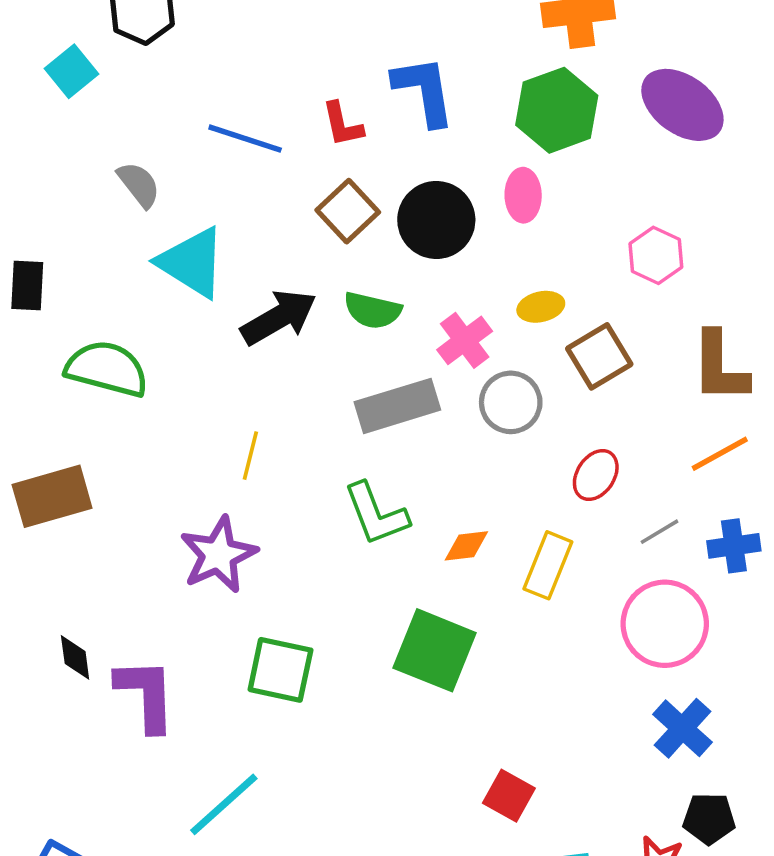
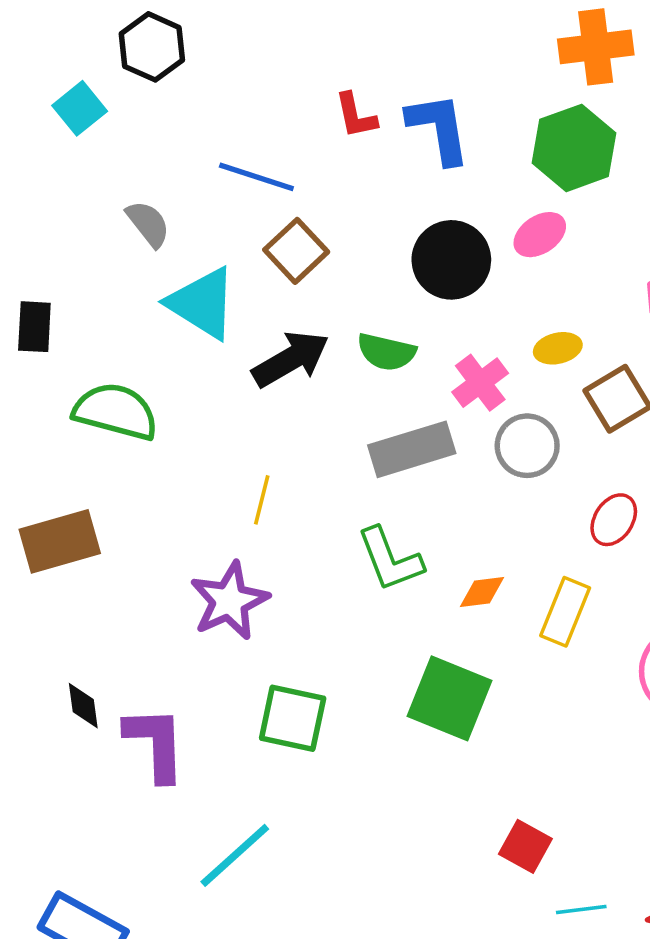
red L-shape: (342, 124) -> (356, 115), moved
pink ellipse: (523, 195) -> (540, 235), turned 57
brown square: (348, 211) -> (296, 251), moved

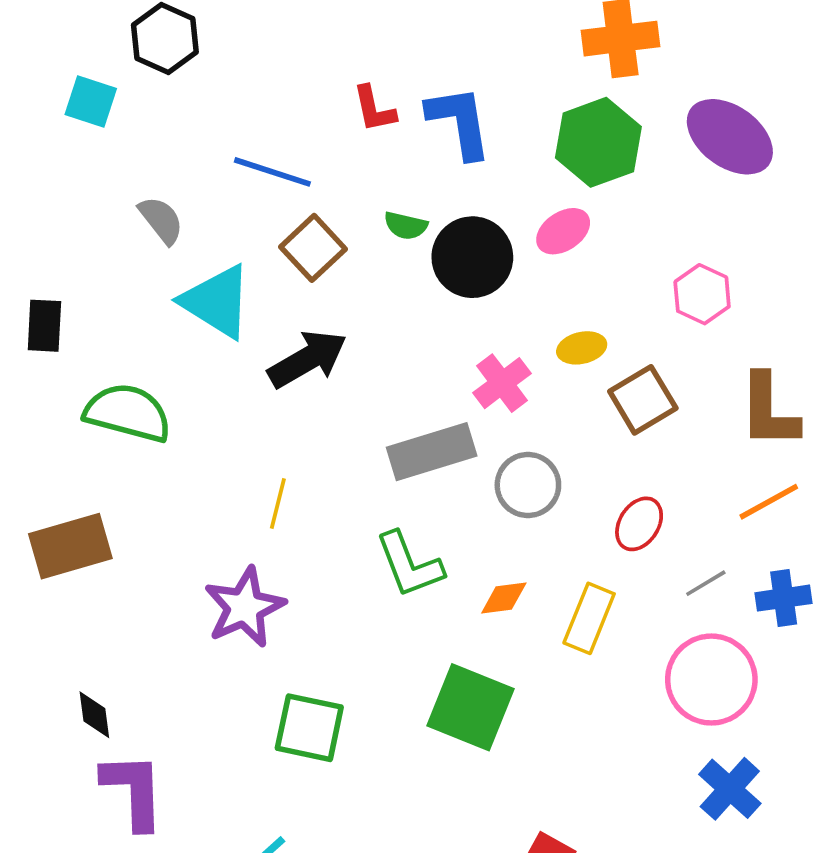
cyan square: (80, 108) -> (91, 102), turned -33
green semicircle: (386, 352) -> (406, 226), moved, size x0.7
gray circle: (527, 446) -> (528, 485), moved
purple L-shape: (155, 743) -> (133, 791), moved

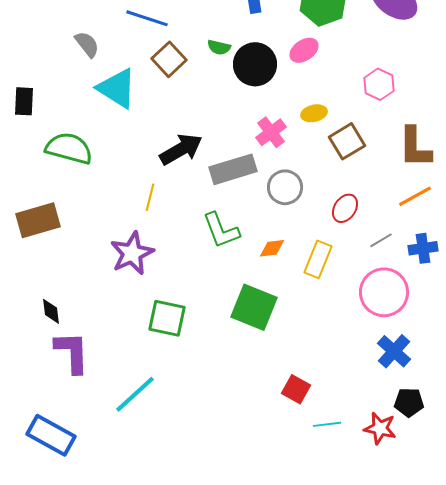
black arrow: (307, 359) -> (181, 149), moved

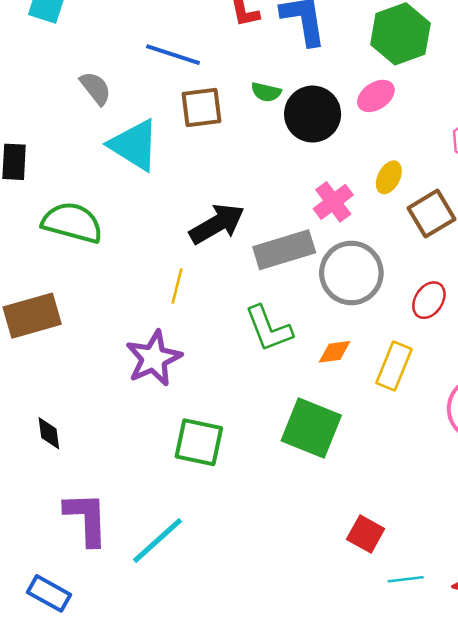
brown square: (169, 59) -> (201, 108), turned 36
yellow ellipse: (314, 113) -> (389, 177), turned -50
gray circle: (285, 187) -> (351, 273), size x1.4
purple L-shape: (72, 352) -> (86, 519), moved
blue rectangle: (51, 435) -> (49, 593), size x0.7

